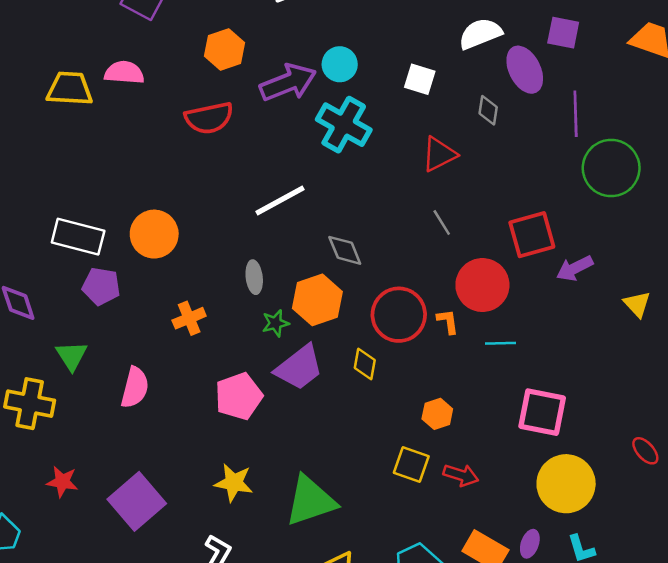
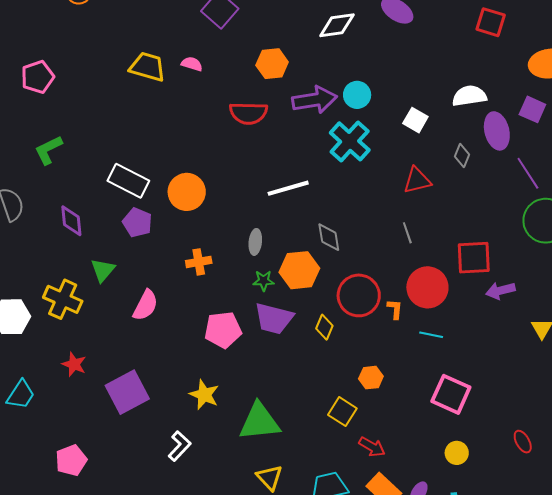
pink semicircle: (124, 73) -> (192, 64), size x0.7
purple line: (576, 114) -> (528, 173), turned -44
purple trapezoid: (299, 368) -> (274, 318), turned 39
red arrow: (461, 475) -> (372, 447), moved
yellow circle: (566, 484) -> (457, 453), size x0.5

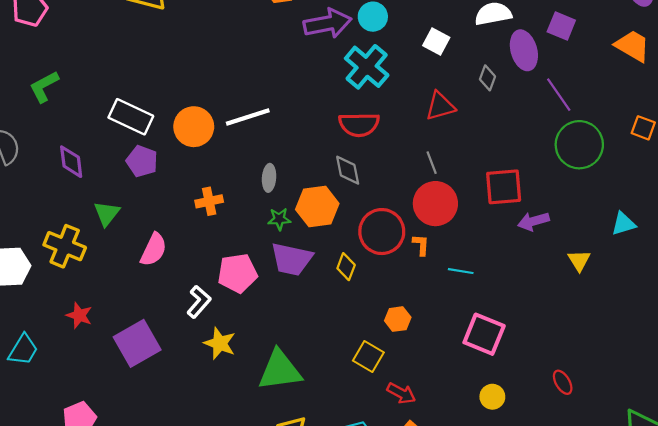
red semicircle: (248, 113) -> (359, 124), moved
white line: (288, 188) -> (248, 117), moved
red circle: (427, 287) -> (435, 204), moved
white L-shape: (179, 446) -> (199, 302), moved

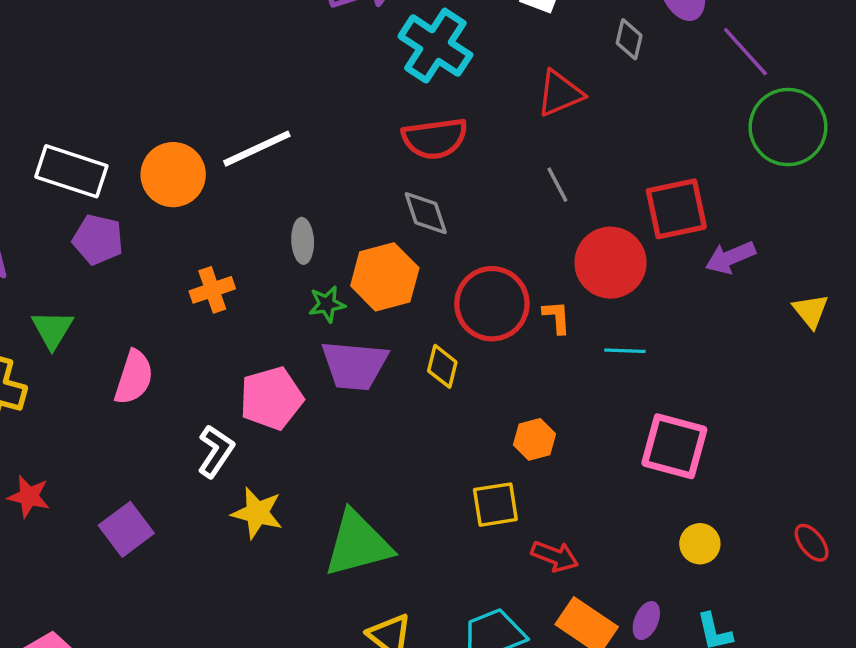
red circle: (435, 204) -> (610, 263), moved
purple square: (137, 343) -> (126, 529), size x0.7
yellow square: (368, 357) -> (495, 505), turned -32
red ellipse: (563, 382) -> (812, 543), moved

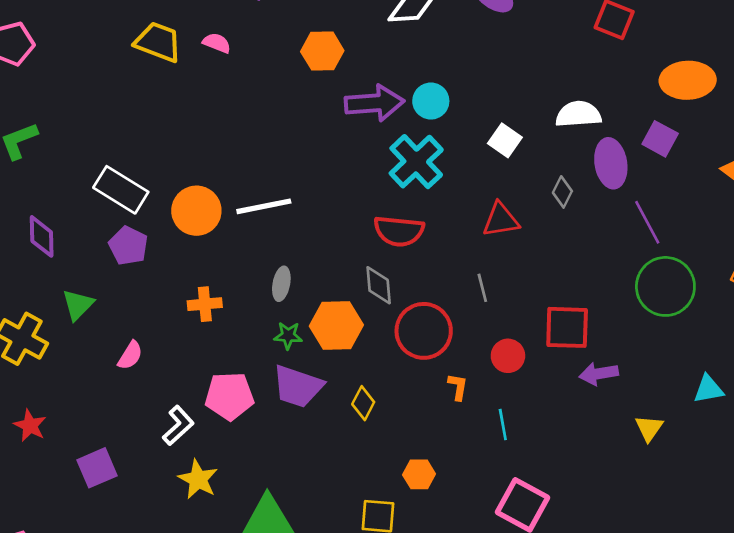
red circle: (610, 263) -> (508, 356), size x0.6
red circle: (492, 304) -> (424, 331), moved
cyan line: (625, 351) -> (503, 424), turned 64
pink semicircle: (134, 377) -> (130, 355), size x0.7

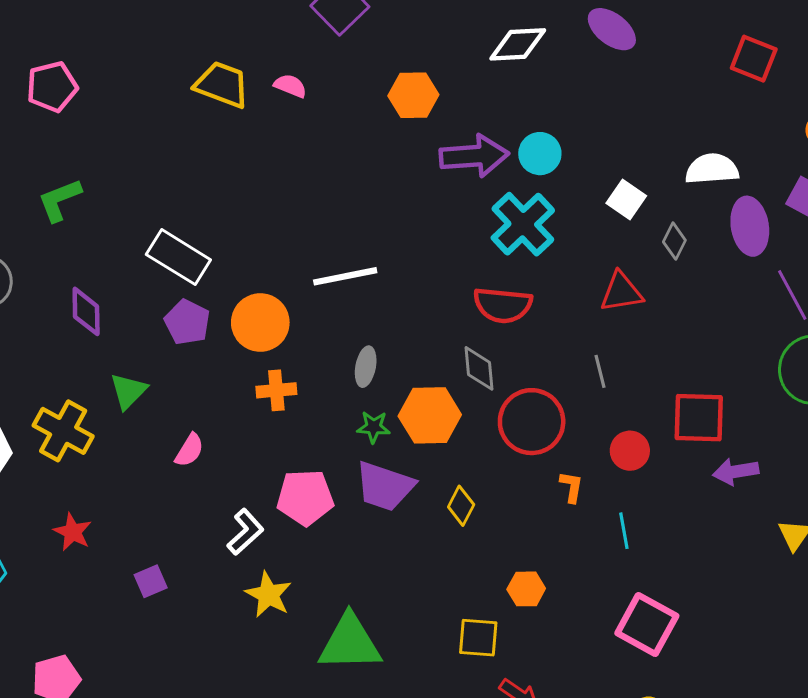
gray diamond: (562, 192) -> (674, 241), moved
orange circle: (196, 211) -> (260, 322), moved
purple square: (97, 468) -> (151, 581), size x0.7

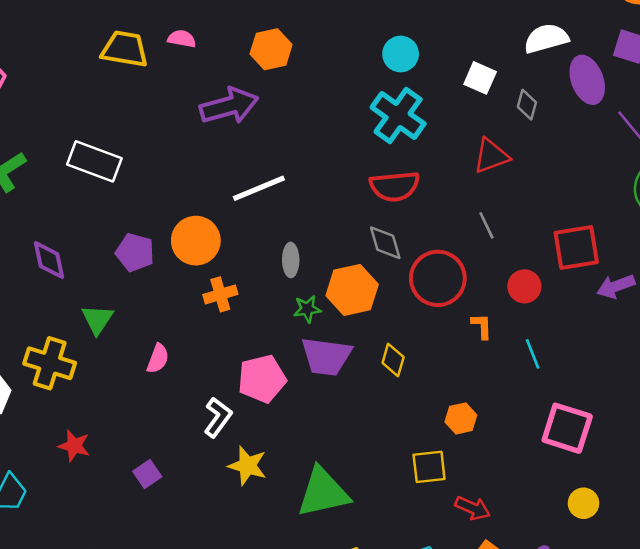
orange hexagon: (413, 95) -> (271, 49), moved
purple arrow: (474, 156) -> (229, 106), moved
white rectangle: (178, 257) -> (94, 161), moved

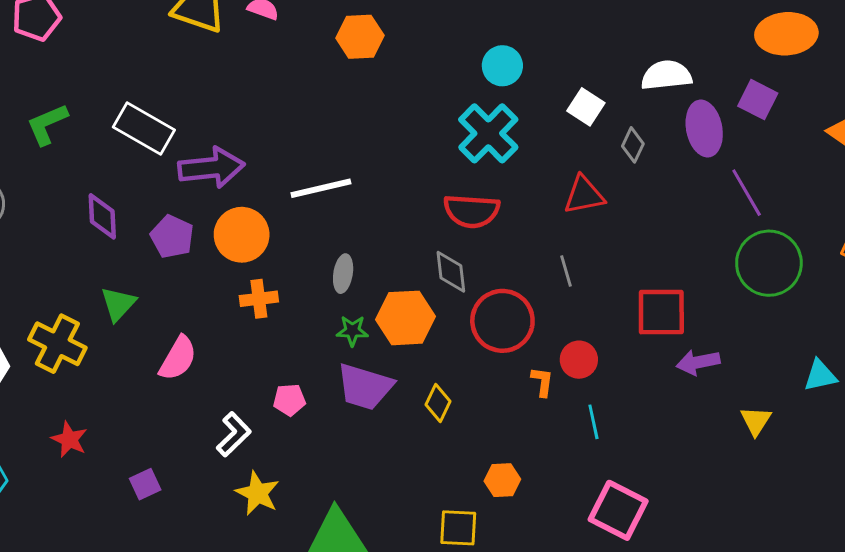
purple arrow: (229, 106) -> (211, 168), moved
purple diamond: (49, 260) -> (102, 216), moved
red circle: (524, 286) -> (579, 360), moved
pink semicircle: (158, 359) -> (178, 358), size x1.4
pink pentagon: (262, 379) -> (289, 400), size x0.6

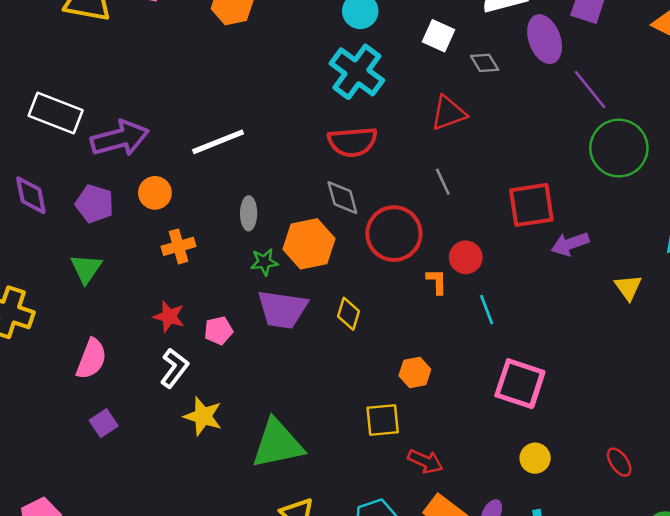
gray diamond: (633, 145) -> (485, 63), turned -48
orange circle: (242, 235) -> (155, 193), size x0.7
green triangle: (118, 304) -> (86, 269), moved
pink semicircle: (178, 358) -> (91, 359), moved
red star: (69, 439) -> (169, 316), moved

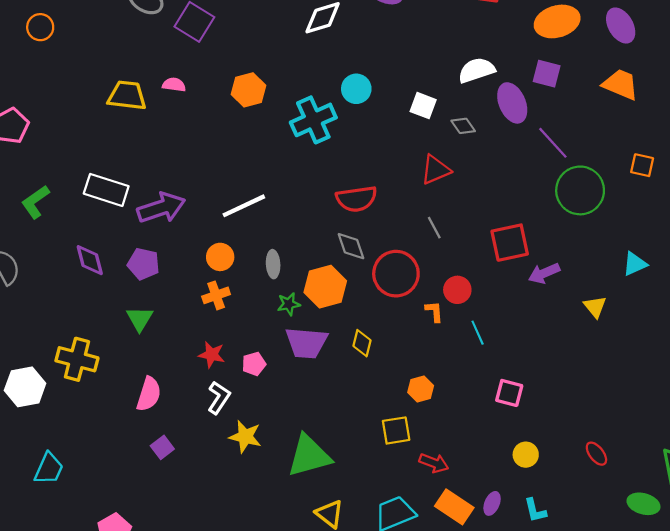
cyan cross: (357, 72) -> (313, 120), moved, turned 33
orange circle: (155, 193) -> (220, 257), moved
pink square: (520, 384) -> (509, 393), size x0.7

